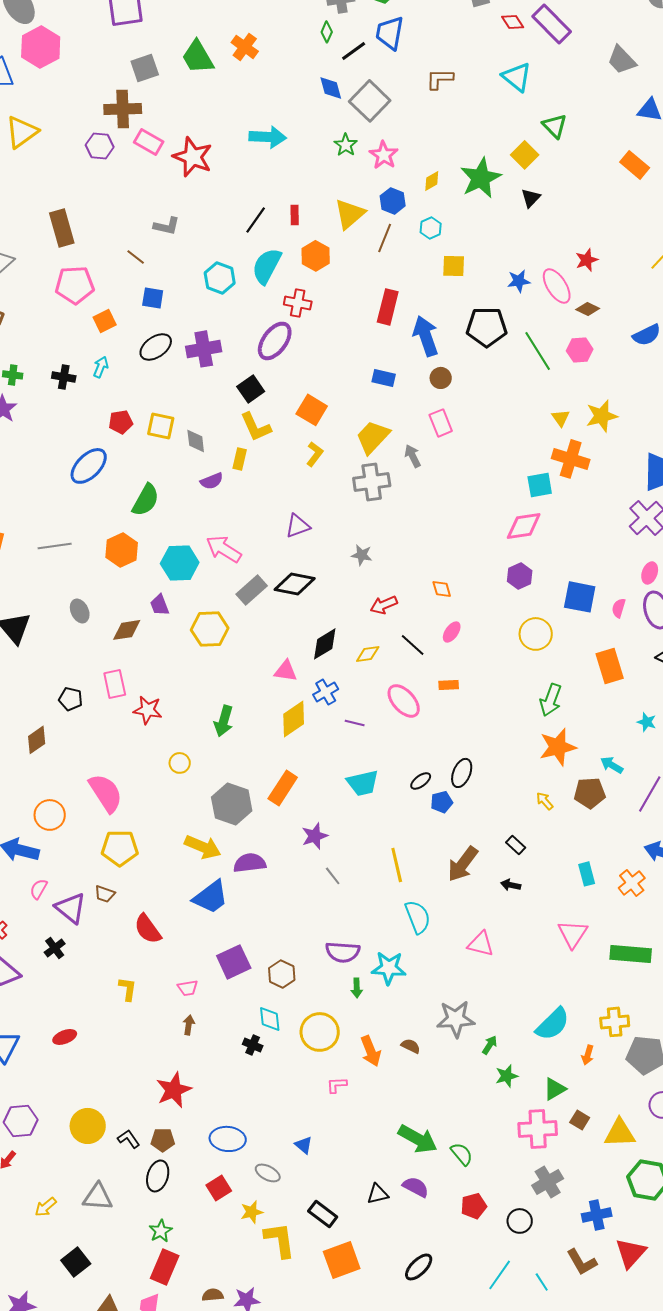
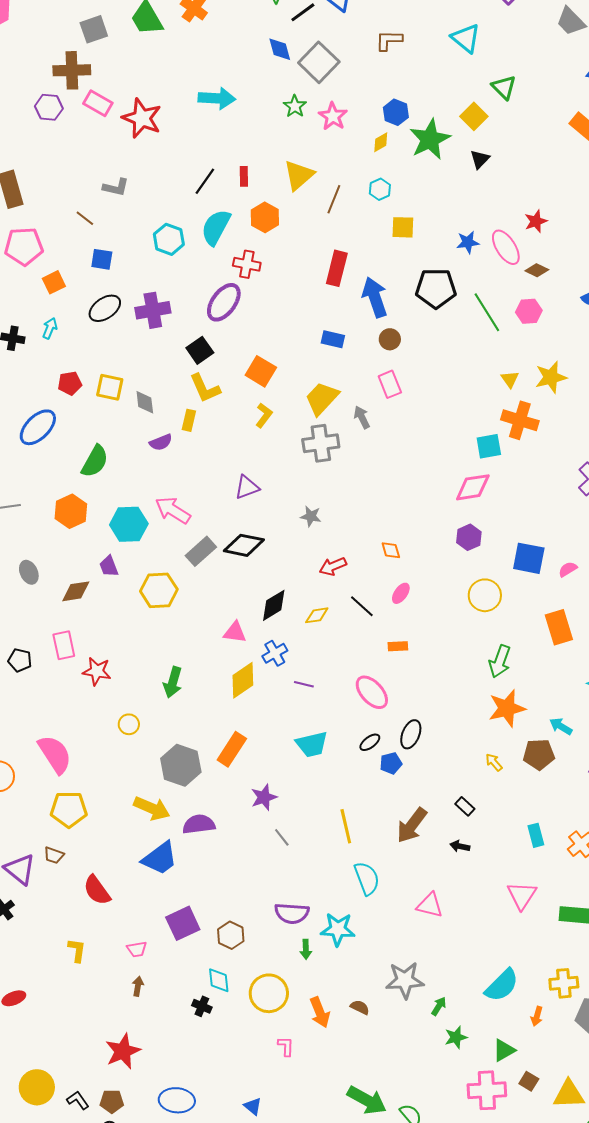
blue hexagon: (393, 201) -> (396, 112), moved
pink semicircle: (619, 608) -> (568, 569), turned 42
pink ellipse: (404, 701) -> (372, 692), moved
pink L-shape: (337, 1085) -> (286, 1046), turned 95

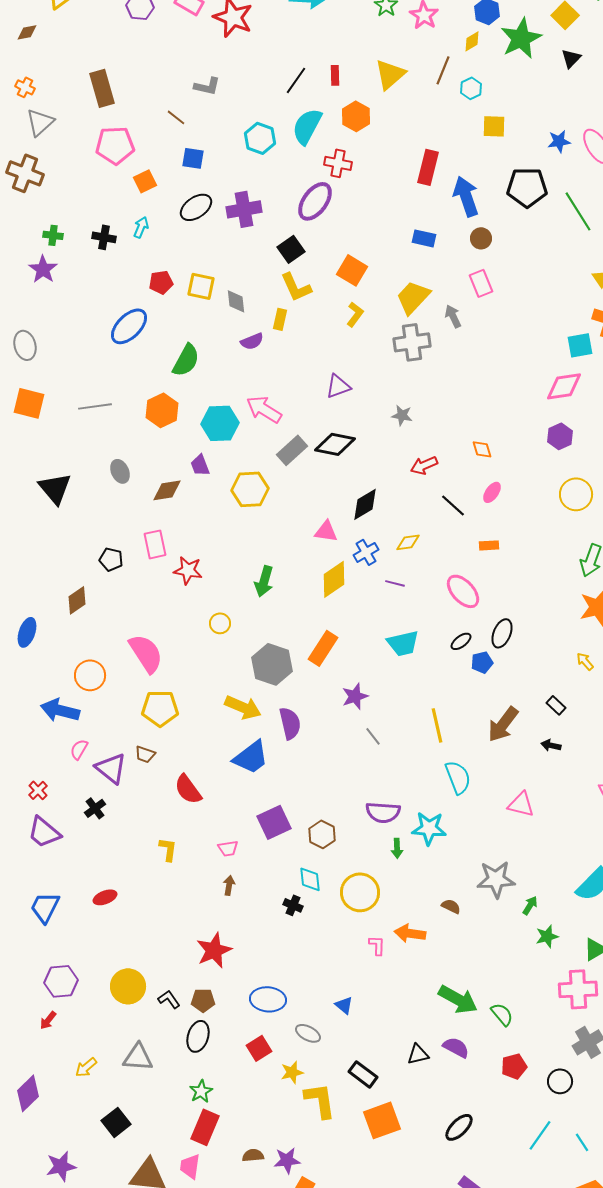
brown line: (334, 199) -> (443, 70), moved
yellow diamond: (317, 615) -> (408, 542), moved
purple semicircle: (199, 824) -> (290, 723), turned 84
orange arrow: (320, 1012) -> (410, 933), moved, turned 120

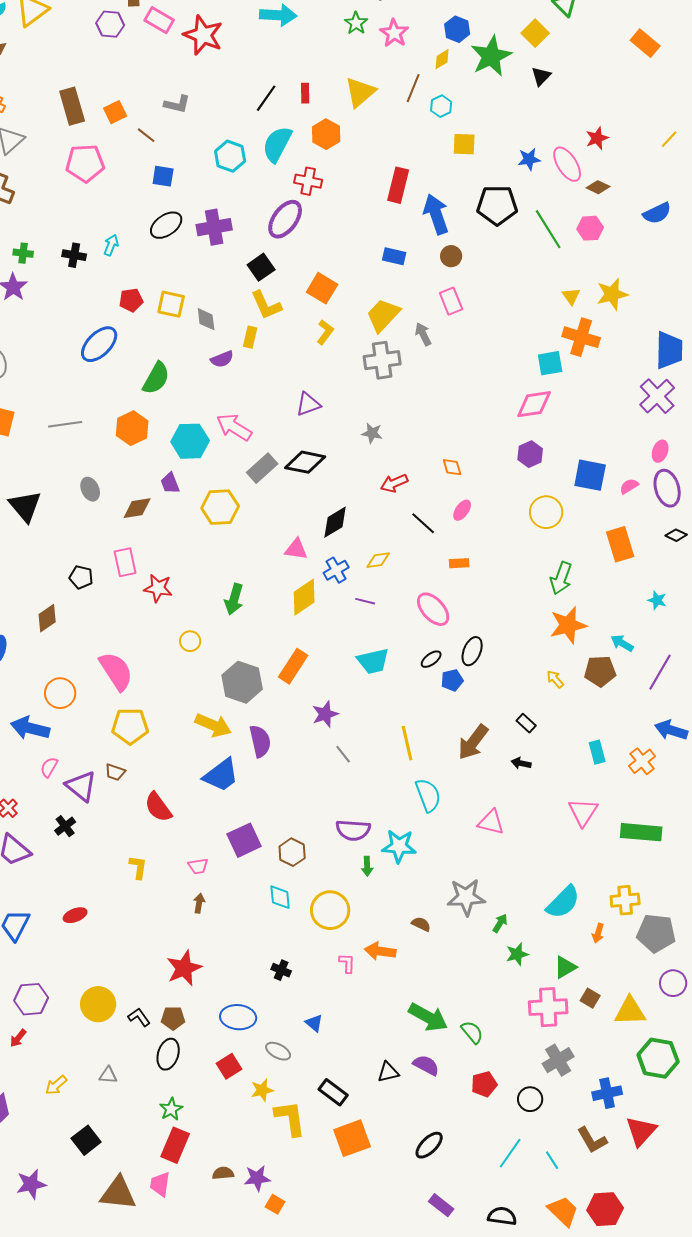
orange square: (145, 181) -> (115, 112), moved
black cross: (293, 905) -> (281, 970), moved
gray triangle: (138, 1057) -> (108, 1075), size x0.6

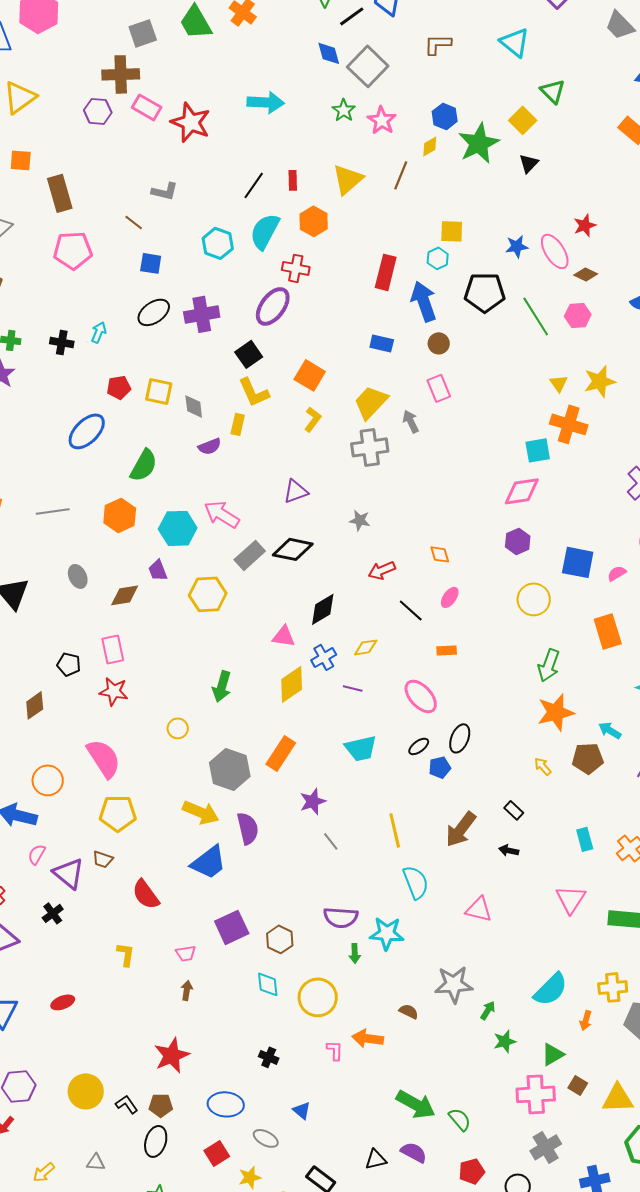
cyan hexagon: (441, 106) -> (438, 258), moved
orange square: (115, 112) -> (21, 160), moved, turned 30
red star: (158, 588) -> (114, 691), moved

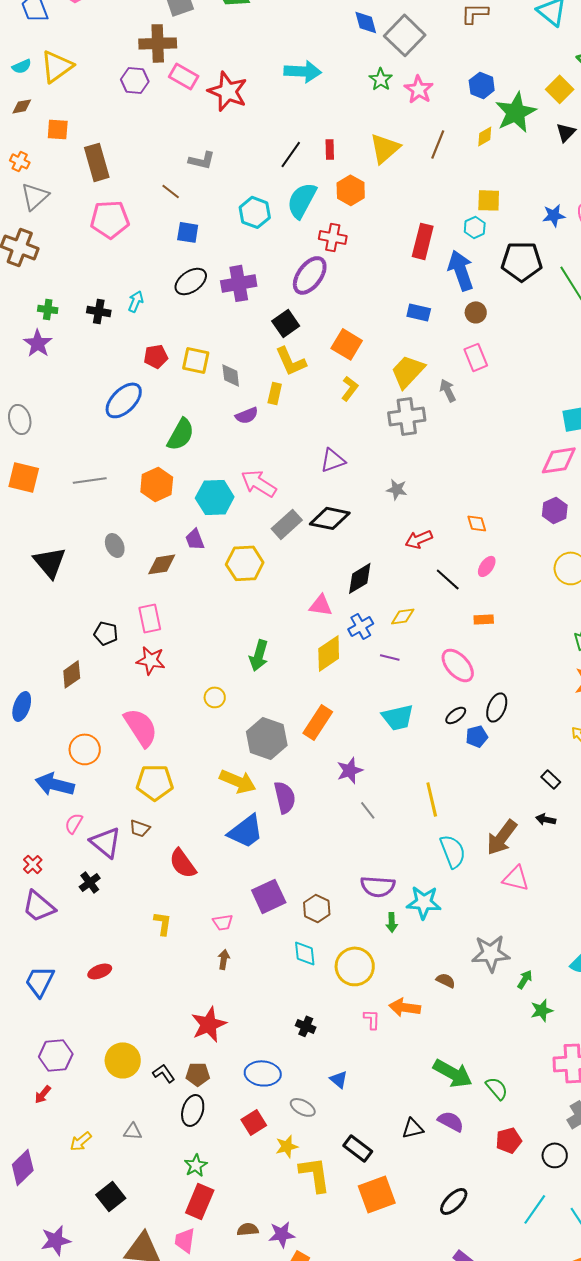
yellow diamond: (430, 146) -> (485, 136), moved
brown arrow: (461, 829) -> (502, 837), moved

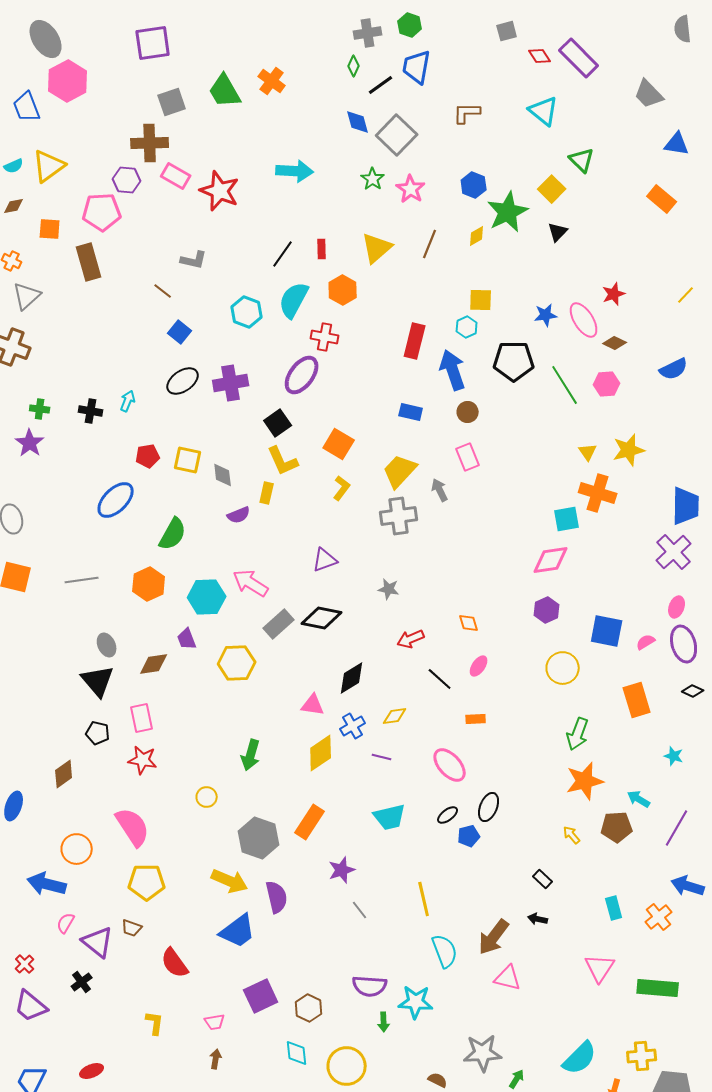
pink pentagon: (110, 219) -> (102, 212), moved
blue square: (188, 232) -> (180, 332), turned 30
black triangle: (50, 562) -> (98, 681), moved

